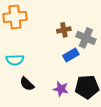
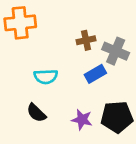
cyan semicircle: (15, 60) -> (46, 77), moved

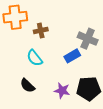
brown cross: (86, 40) -> (41, 30), moved
cyan semicircle: (46, 77) -> (35, 58), turned 54

